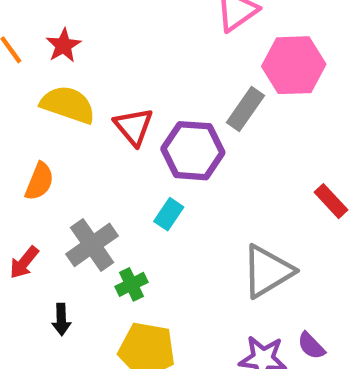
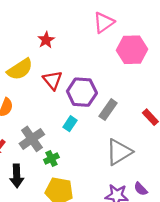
red star: (64, 45) -> (46, 40), moved
yellow semicircle: (68, 105) -> (20, 69), turned 128
gray rectangle: (245, 109) -> (108, 110), moved
black arrow: (61, 319) -> (17, 176), size x1.5

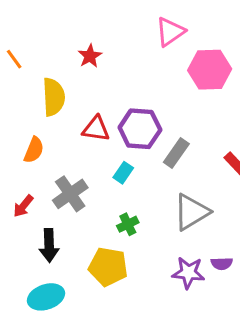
yellow semicircle: (20, 69) -> (54, 97), turned -60
red triangle: (53, 80) -> (96, 129), moved, turned -42
green cross: (51, 158) -> (128, 224), moved
purple semicircle: (141, 189) -> (222, 264), turned -48

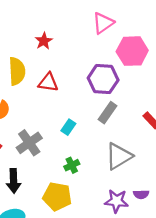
red triangle: (96, 129) -> (48, 82), moved
purple hexagon: (140, 129) -> (103, 79), moved

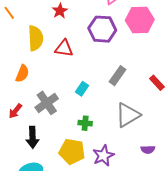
purple hexagon: (103, 79) -> (102, 29), moved
green cross: (72, 165) -> (85, 123), turned 32
purple star: (117, 201) -> (103, 156), moved, turned -30

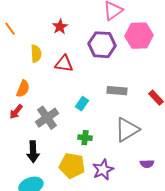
yellow semicircle: (36, 38) -> (36, 54), size x0.7
gray rectangle: (118, 76) -> (117, 91), turned 60
red arrow: (15, 111) -> (16, 112), moved

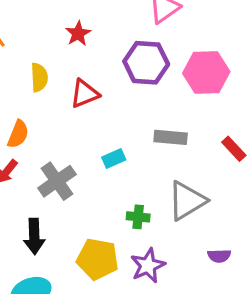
pink hexagon: (139, 36) -> (206, 72), moved
red triangle: (64, 64) -> (85, 94), turned -30
cyan rectangle: (82, 104) -> (114, 158), turned 32
green cross: (85, 138) -> (138, 217), moved

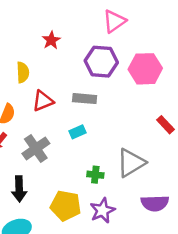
red triangle: (85, 94) -> (43, 101), moved
gray rectangle: (171, 137) -> (85, 99), moved
purple semicircle: (219, 256) -> (155, 203), size x1.6

